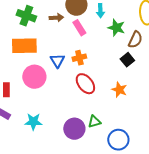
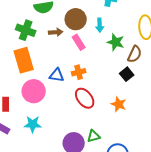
orange rectangle: (24, 46) -> (24, 60), turned 75
blue triangle: (57, 61) -> (57, 75), turned -49
cyan star: (33, 122) -> (33, 124), moved

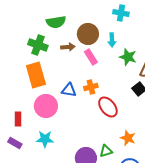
red ellipse: (85, 98) -> (108, 107), moved
orange star: (119, 104) -> (128, 138), moved

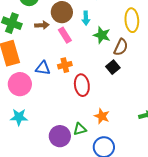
red ellipse: (108, 107) -> (82, 85), turned 30

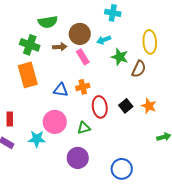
cyan arrow: (86, 18) -> (104, 40), turned 72
black square: (113, 67) -> (126, 106), moved
pink circle: (20, 84) -> (55, 122), moved
orange star: (102, 116) -> (149, 106), moved
green triangle: (80, 129) -> (84, 128), moved

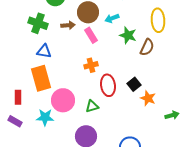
orange rectangle: (28, 75) -> (41, 78), moved
blue triangle: (61, 90) -> (44, 51), moved
orange star: (149, 106) -> (148, 98), moved

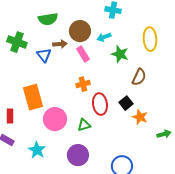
green cross: (38, 23) -> (17, 42), moved
brown semicircle: (147, 47) -> (139, 77), moved
blue triangle: (44, 51) -> (44, 55), moved, turned 42
cyan star: (45, 117) -> (37, 150), moved, turned 30

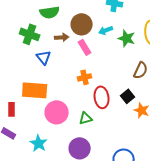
green cross: (17, 42) -> (30, 34), moved
green star: (120, 54) -> (127, 38), moved
blue triangle: (44, 55) -> (44, 57), moved
orange rectangle: (33, 97) -> (35, 90), turned -70

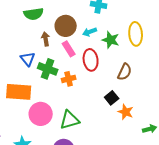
green cross: (30, 34) -> (48, 69), moved
brown arrow: (62, 37) -> (46, 39), turned -96
red ellipse: (102, 97) -> (91, 60), moved
green triangle: (86, 118) -> (70, 120), size x1.5

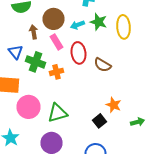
green star: (111, 40) -> (98, 22), moved
brown semicircle: (125, 72) -> (102, 65), moved, turned 96
black square: (112, 98) -> (100, 121), moved

